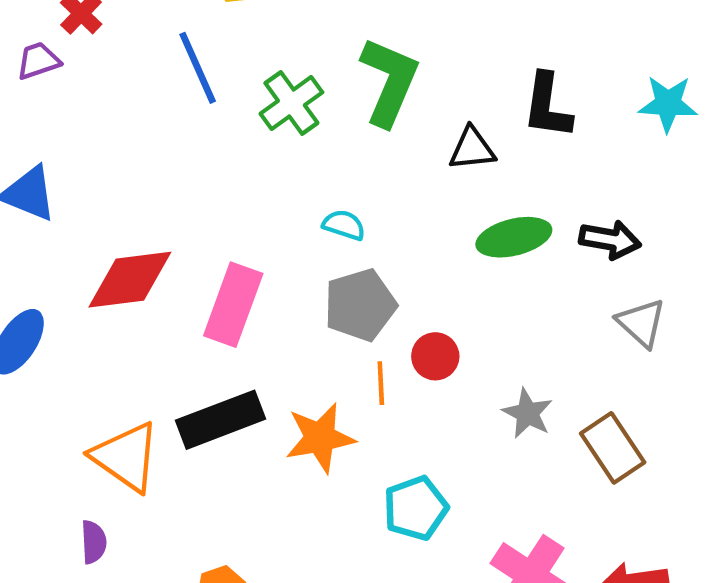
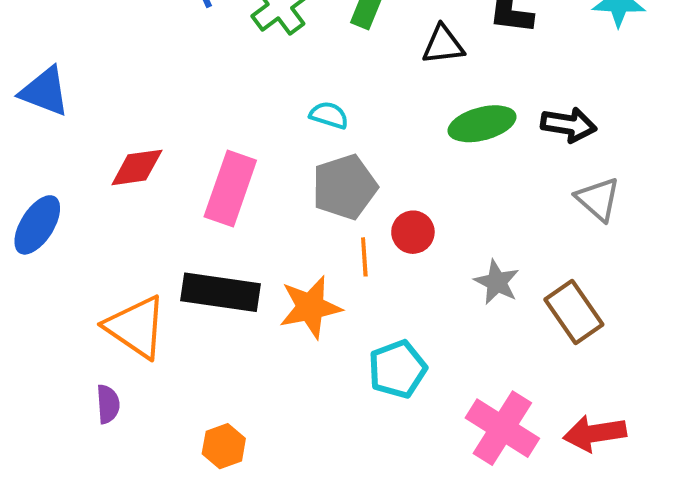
red diamond: (130, 280) -> (137, 167), size x0.7
black rectangle: (221, 420) -> (221, 292), turned 30

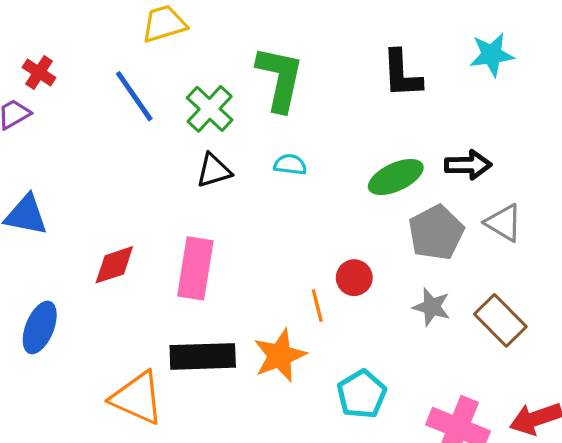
black triangle: (443, 45) -> (214, 170), moved
cyan semicircle: (329, 115) -> (290, 165), moved
gray pentagon: (345, 187) -> (436, 233), moved

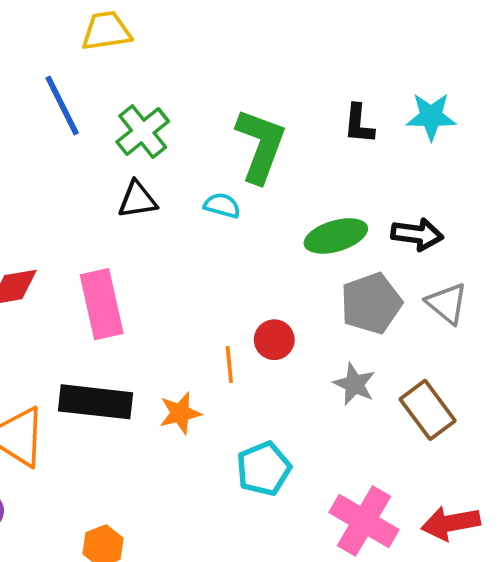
cyan star: (492, 55) -> (431, 116), moved
black L-shape: (402, 74) -> (359, 124), size x0.7
green L-shape: (280, 79) -> (261, 146), moved
pink rectangle: (195, 268) -> (102, 304), turned -30
orange star: (280, 356) -> (180, 413), size x0.7

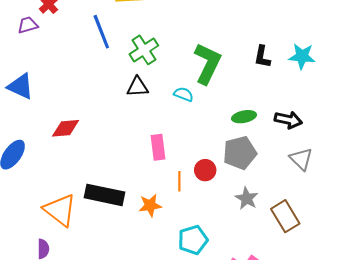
green ellipse: (336, 236) -> (244, 117), size x0.7
gray pentagon: (371, 303) -> (240, 153), moved
pink rectangle: (102, 304) -> (158, 147), moved, size x0.7

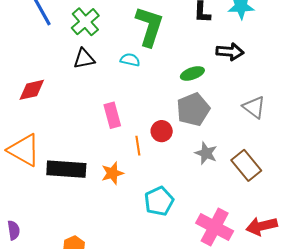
black arrow: (288, 120) -> (230, 52), moved
red diamond: (66, 128) -> (32, 90), moved
orange triangle: (60, 210) -> (24, 150), moved

